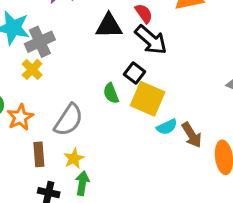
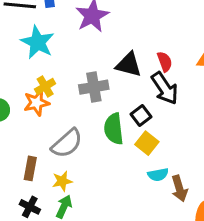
gray cross: (40, 42) -> (94, 87), moved
green semicircle: (111, 93) -> (114, 129), size x1.5
yellow square: (148, 99) -> (147, 143), size x0.7
orange star: (20, 117) -> (36, 103), moved

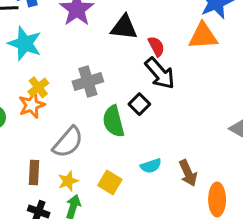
black triangle: (129, 65) -> (124, 27), moved
yellow square: (147, 143) -> (110, 182), moved
cyan semicircle: (158, 175) -> (151, 166), moved

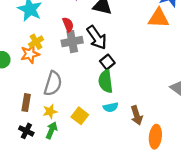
red semicircle: (156, 46) -> (68, 25), moved
black arrow: (160, 73) -> (97, 38), moved
green semicircle: (113, 121) -> (106, 81), moved
gray semicircle: (68, 142) -> (53, 84), turned -30

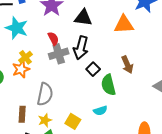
orange triangle: (158, 18) -> (124, 24), moved
black arrow: (97, 38) -> (81, 48), turned 55
green semicircle: (106, 81) -> (108, 85), moved
brown arrow: (137, 115) -> (127, 65), moved

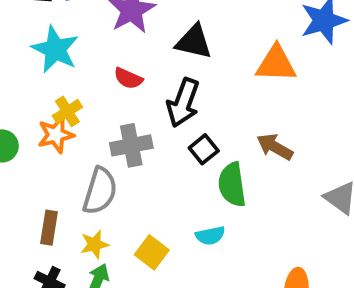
red semicircle: (53, 39) -> (128, 78), turned 136
gray cross: (59, 54) -> (131, 145), moved
brown arrow: (127, 65) -> (275, 147), turned 138

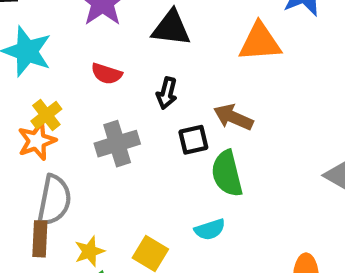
black arrow: (183, 103) -> (167, 93), size x0.6
brown arrow: (275, 147) -> (233, 117), moved
black square: (204, 149) -> (193, 140), turned 32
gray semicircle: (100, 191) -> (54, 200), moved

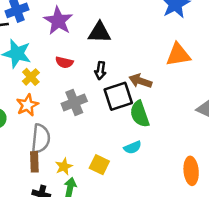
orange triangle: (260, 42) -> (178, 55), moved
yellow cross: (46, 115) -> (31, 77), moved
black square: (193, 140) -> (118, 96), size x1.6

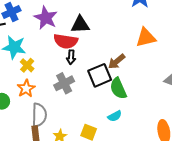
red semicircle: (64, 62) -> (66, 41), moved, size x1.6
black arrow: (100, 70) -> (71, 57), moved
brown arrow: (140, 81) -> (117, 61), turned -54

